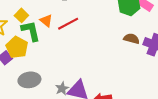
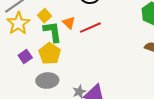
yellow pentagon: (17, 47) -> (50, 54), moved

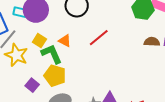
red line: (90, 28) -> (99, 38), moved

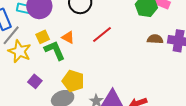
yellow square: (39, 41) -> (43, 37), turned 32
yellow pentagon: (55, 76) -> (73, 81), moved

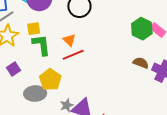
red line: (102, 35) -> (73, 55), moved
orange triangle: (68, 37) -> (69, 40), moved

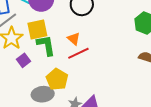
yellow square: (34, 29) -> (37, 29), size x1.5
purple square: (13, 69) -> (24, 60), moved

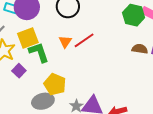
orange triangle: (74, 39) -> (65, 42), turned 32
red line: (78, 53) -> (84, 40), moved

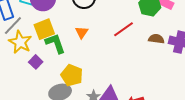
red line: (84, 40) -> (123, 29), moved

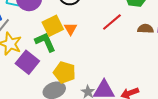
yellow square: (44, 29) -> (53, 26), moved
purple square: (36, 62) -> (27, 62), size x1.6

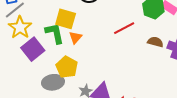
yellow square: (53, 26) -> (66, 19), turned 30
orange triangle: (71, 29) -> (76, 37), moved

